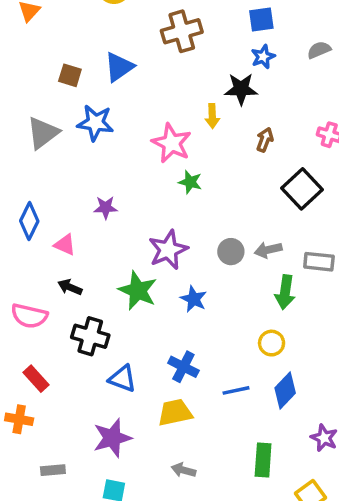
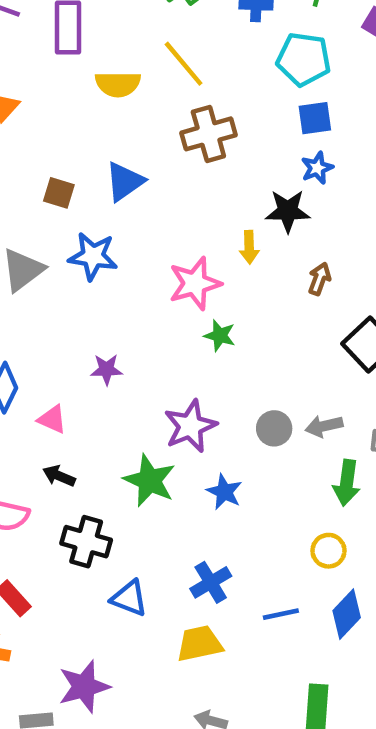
pink star: (172, 143) -> (195, 283), turned 30
blue cross: (183, 367) -> (211, 582), turned 32
purple star: (112, 438) -> (84, 687), moved

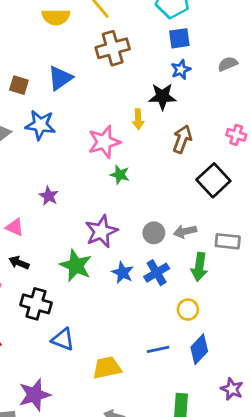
brown arrow: (319, 279) -> (182, 139), size x1.4
purple star: (107, 369) -> (49, 196), turned 30
blue cross: (211, 582) -> (157, 273), moved

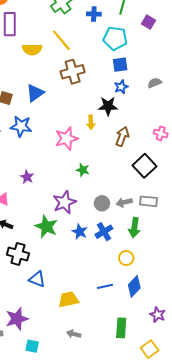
green star: (120, 175) -> (83, 170), moved
gray rectangle: (228, 241) -> (149, 201), moved

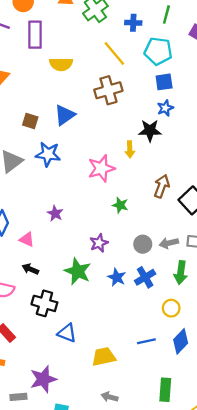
yellow line: (61, 40) -> (114, 54), moved
brown arrow: (122, 136) -> (162, 186), moved
purple star: (64, 202) -> (99, 243), size x0.7

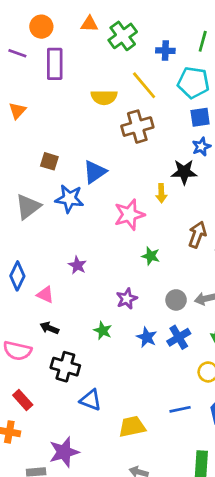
yellow semicircle: (61, 64) -> (104, 97), moved
blue triangle: (65, 115) -> (95, 172), moved
green star: (78, 271) -> (103, 331), size x0.6

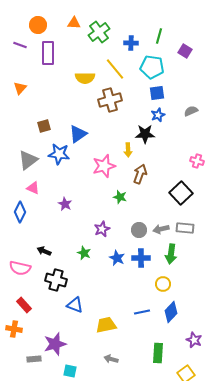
brown square: (49, 161) -> (44, 126), turned -32
brown arrow: (197, 235) -> (140, 174), moved
pink triangle: (45, 295) -> (33, 188), moved
blue cross: (179, 337) -> (141, 258), turned 30

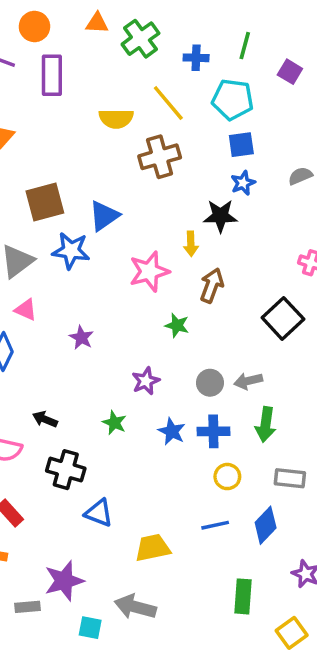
brown square: (44, 126) -> (45, 202), size x1.6
gray rectangle: (185, 228) -> (290, 478), moved
yellow circle: (163, 284) -> (227, 477), moved
gray arrow: (111, 359) -> (135, 607), moved, size x1.6

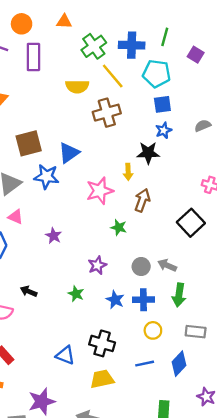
green cross: (140, 39) -> (94, 46), moved
blue cross: (196, 58) -> (132, 45), size x1.5
gray arrow: (248, 381) -> (167, 265), turned 36
black cross: (66, 470) -> (102, 343), moved

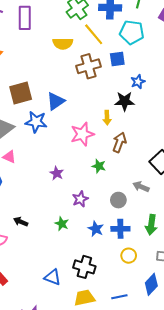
blue square: (162, 104) -> (117, 59), moved
purple star: (54, 236) -> (57, 173), moved
gray arrow: (167, 265) -> (141, 187), moved
blue line: (145, 364) -> (119, 297), moved

